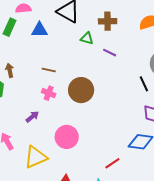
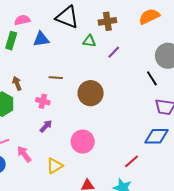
purple line: (110, 53) -> (114, 52), turned -64
pink cross: (49, 93) -> (43, 101), moved
yellow triangle: (36, 157) -> (55, 166), size x0.7

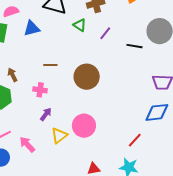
green triangle: (89, 41) -> (80, 25), turned 32
black line: (152, 78) -> (135, 46), moved, turned -42
yellow triangle: (55, 166) -> (59, 135), moved

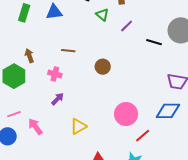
brown circle: (87, 77) -> (103, 67), size x0.6
pink circle: (84, 126) -> (126, 114), moved
yellow triangle: (59, 135) -> (78, 126), moved

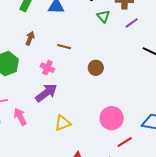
purple line: (127, 26) -> (132, 23), moved
brown arrow: (29, 56) -> (30, 38), moved, turned 32
purple arrow: (58, 99) -> (46, 93), size x1.6

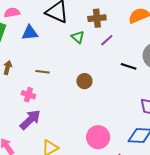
brown circle: (96, 68) -> (84, 81), moved

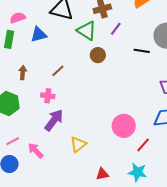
green triangle: (78, 37) -> (87, 31), size x1.5
brown line: (43, 72) -> (58, 71), turned -40
brown circle: (84, 81) -> (98, 55), moved

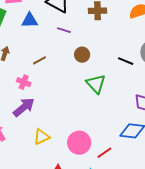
purple line: (116, 29) -> (64, 30), moved, turned 56
green triangle: (87, 31) -> (96, 84), moved
pink circle: (124, 126) -> (79, 143), moved

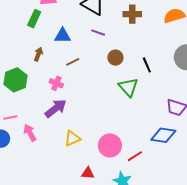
blue triangle: (30, 20) -> (63, 36), moved
black line: (126, 61) -> (147, 65), moved, turned 42

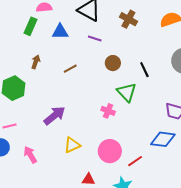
brown cross: (132, 14) -> (128, 19), turned 30
blue triangle: (63, 36) -> (60, 32), moved
pink cross: (56, 83) -> (108, 111), moved
pink arrow: (30, 133) -> (30, 155), moved

